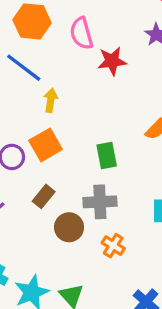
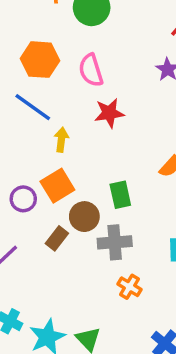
red star: (112, 61) -> (109, 113), moved
brown circle: (69, 227) -> (84, 217), moved

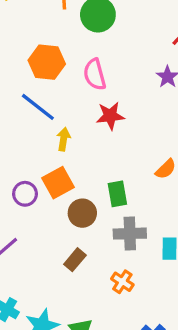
brown rectangle: (57, 238) -> (75, 260), moved
gray cross: (115, 242) -> (130, 234), moved

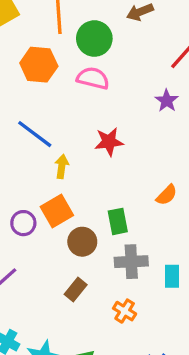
orange hexagon: (47, 62) -> (39, 65), moved
pink semicircle: (95, 74) -> (93, 78), moved, turned 120

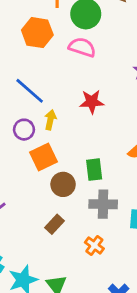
purple circle: (23, 223) -> (24, 130), moved

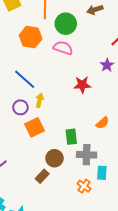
red star: (92, 102) -> (82, 85), moved
brown circle: (63, 184) -> (54, 158), moved
gray cross: (103, 204) -> (87, 155), moved
orange cross: (94, 245) -> (84, 186), moved

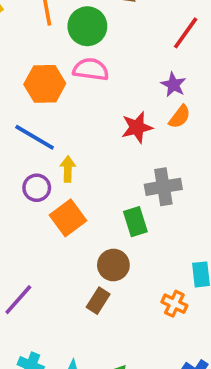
orange hexagon: (31, 37) -> (45, 84), moved
orange semicircle: (102, 123) -> (180, 117), moved
gray cross: (87, 155) -> (163, 187), moved

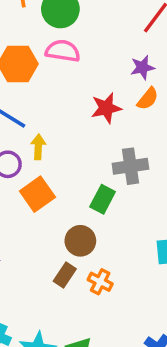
purple star: (173, 85) -> (142, 67), turned 30
green rectangle: (135, 222) -> (103, 199), turned 44
orange cross: (174, 304) -> (100, 282), moved

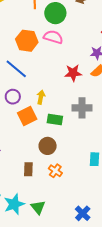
yellow arrow: (38, 147) -> (41, 97), moved
green rectangle: (103, 199) -> (55, 119), moved, turned 63
brown rectangle: (65, 275) -> (28, 169), moved, turned -40

